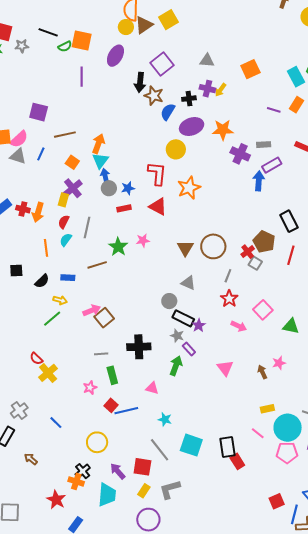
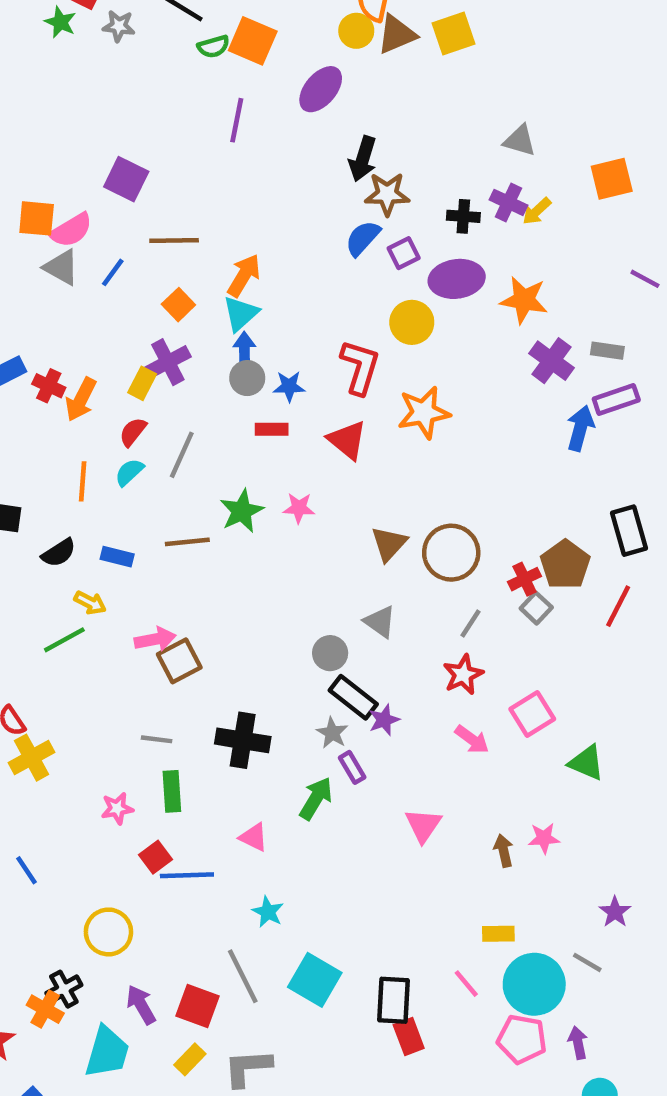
purple square: (162, 64) -> (404, 253), moved, size x0.6
brown star: (154, 96) -> (387, 194), turned -30
blue semicircle: (168, 112) -> (363, 238), moved

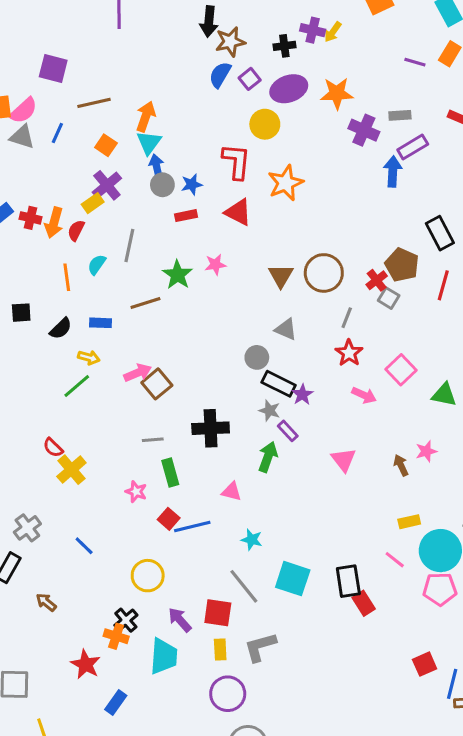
yellow rectangle: (142, 383) -> (93, 203), turned 40
red semicircle: (133, 432) -> (76, 230), moved
pink star: (117, 808) -> (136, 492), turned -30
yellow rectangle: (190, 1059) -> (220, 650), turned -35

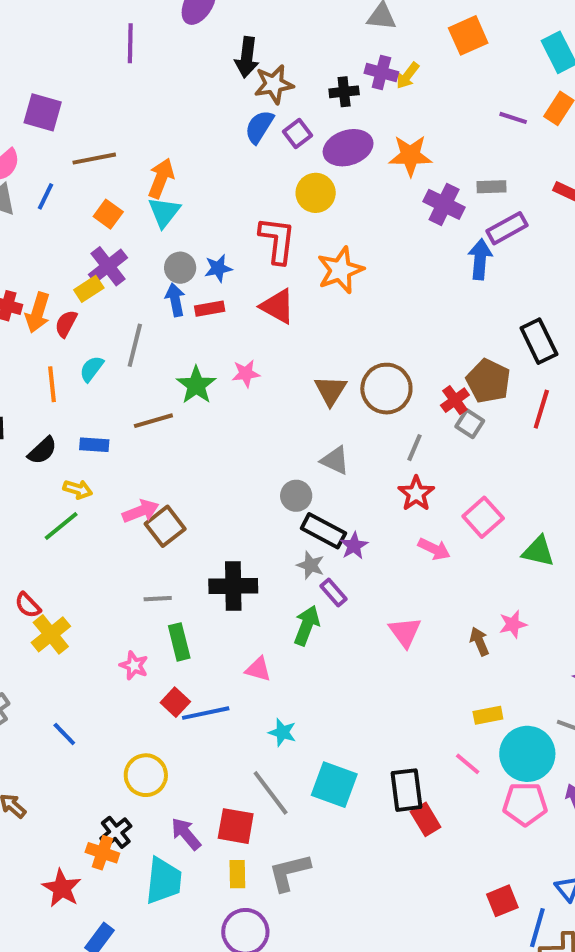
blue arrow: (157, 167) -> (175, 300), moved

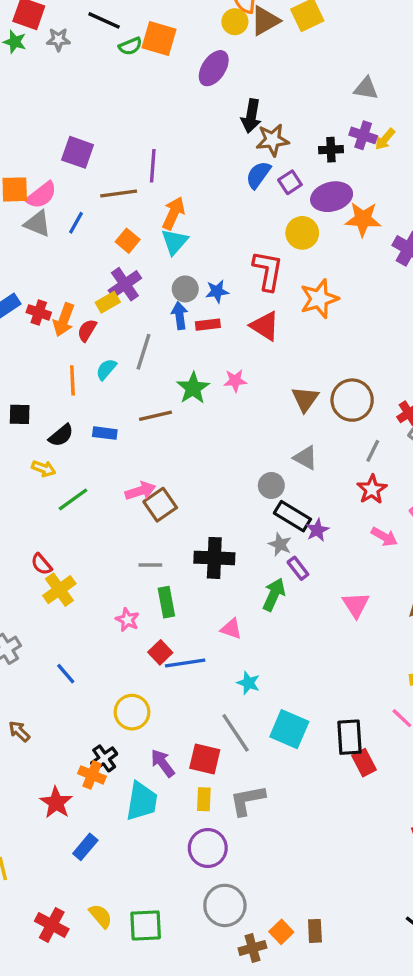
purple line: (130, 43) -> (153, 166), moved
orange star: (410, 156) -> (363, 219), moved
yellow arrow: (78, 489) -> (44, 469), moved

